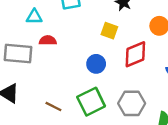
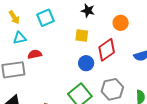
blue circle: (96, 64) -> (86, 63), moved

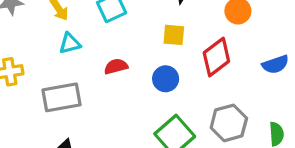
red semicircle: (35, 54) -> (116, 66), moved
blue circle: (86, 63) -> (166, 79), moved

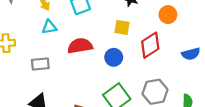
red semicircle: (116, 66) -> (80, 46), size x1.5
gray rectangle: (61, 97) -> (40, 64), size x0.7

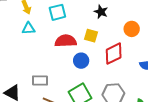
red semicircle: (80, 46) -> (66, 41), moved
gray rectangle: (40, 64) -> (40, 80), moved

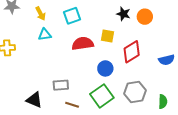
black star: (101, 12) -> (123, 14), moved
orange circle: (132, 29) -> (145, 17), moved
blue circle: (81, 61) -> (105, 68), moved

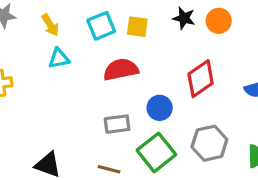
yellow square: (108, 36) -> (137, 27), moved
gray rectangle: (61, 85) -> (117, 124), moved

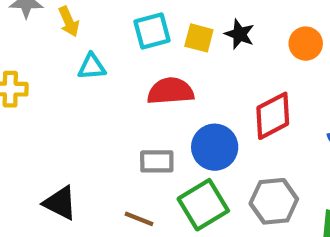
black star: (184, 18) -> (240, 34), moved
yellow arrow: (50, 25) -> (69, 21), moved
blue circle: (160, 108) -> (215, 147), size x1.4

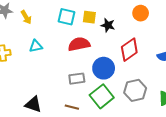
cyan square: (152, 31) -> (66, 17), turned 36
black star: (240, 34) -> (108, 25), moved
cyan triangle: (92, 67) -> (36, 46), moved

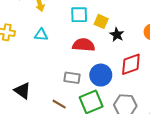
cyan square: (66, 17) -> (79, 15), turned -30

